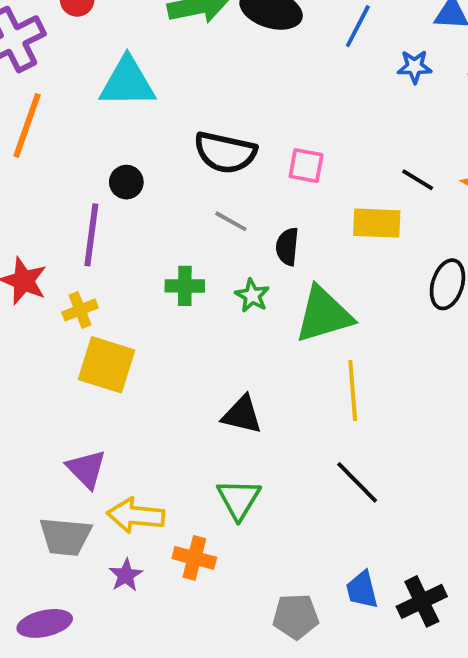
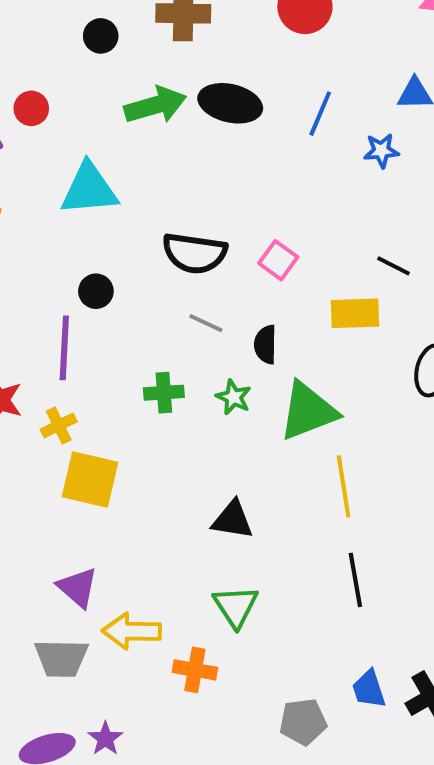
pink square: (306, 166) -> (278, 260), turned 30
black line: (357, 482) -> (355, 580), turned 39
purple star: (126, 575) -> (105, 739), moved

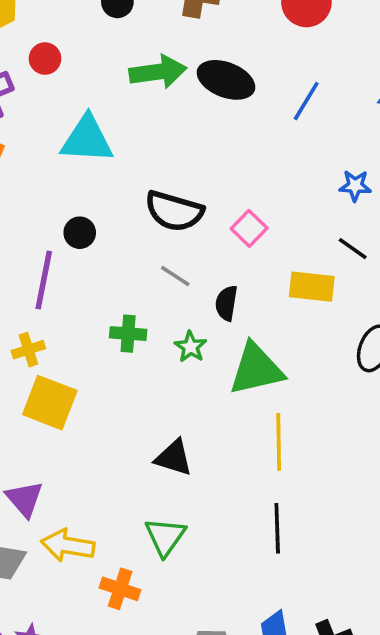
blue star: (381, 151) -> (355, 186), moved

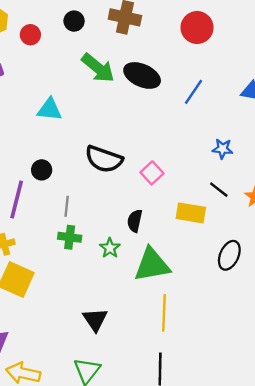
red circle: (45, 59) -> (30, 35), moved
green arrow: (158, 72) -> (98, 68), turned 44
cyan triangle: (87, 139) -> (49, 109), size x0.7
gray line: (175, 276) -> (67, 206), moved, turned 60
black triangle: (174, 458) -> (95, 320), turned 36

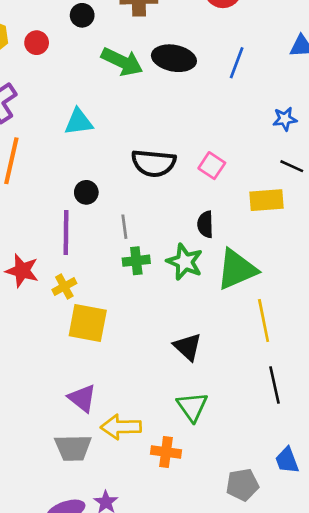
green star: (110, 248) -> (185, 262), size x1.5

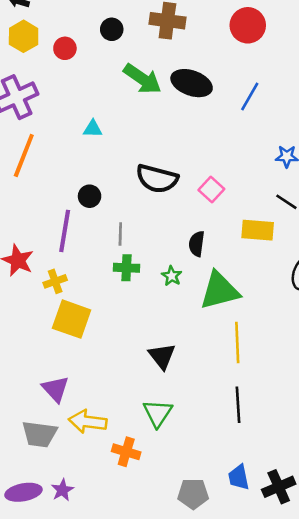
cyan triangle: (79, 122) -> (93, 129), size x0.7
green star: (185, 262) -> (172, 276), size x0.6

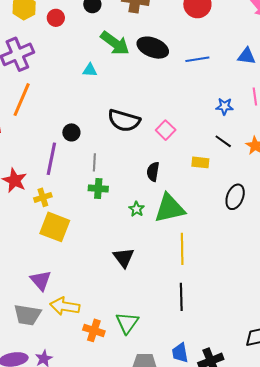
blue line: (250, 97) -> (197, 59), turned 50
cyan triangle: (93, 129) -> (90, 70), moved
yellow rectangle: (258, 230) -> (200, 162), size x0.7
green star: (172, 276) -> (137, 209), moved
green triangle: (158, 413) -> (127, 323), moved

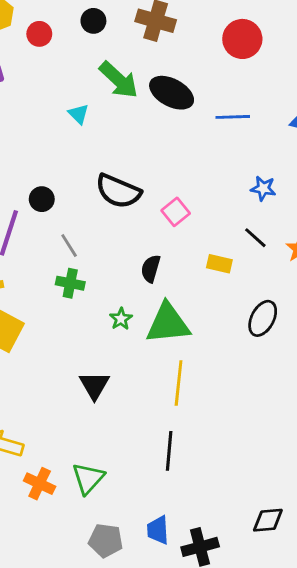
cyan triangle: (90, 70) -> (79, 114), turned 35
gray line: (94, 162) -> (69, 245), turned -42

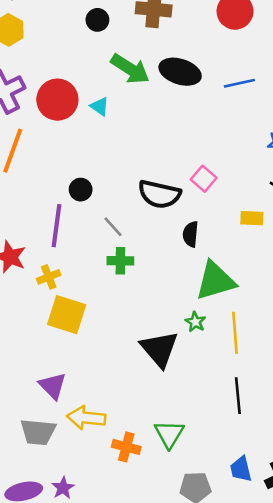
red circle: (39, 34) -> (57, 100), moved, size x1.8
black semicircle: (118, 191) -> (159, 194), moved
green star: (121, 319) -> (195, 322), moved
black triangle: (94, 385) -> (159, 349), size x1.4

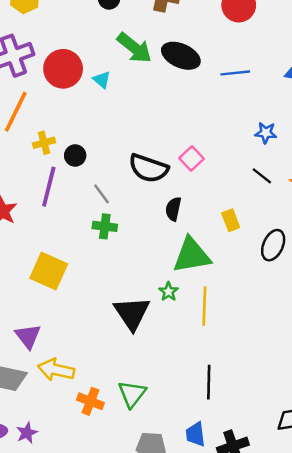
yellow rectangle: (252, 218) -> (231, 220), moved, turned 60
yellow cross: (49, 277) -> (44, 143), moved
black line: (238, 396) -> (209, 382), moved

